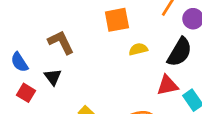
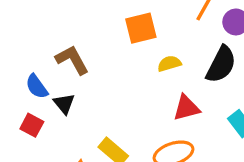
blue semicircle: (19, 62) -> (37, 87), moved
red triangle: (167, 85) -> (186, 108), moved

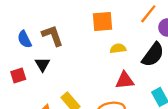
blue semicircle: (37, 87) -> (24, 39), moved
red square: (32, 125) -> (18, 76), turned 35

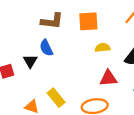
brown L-shape: (53, 36) -> (52, 21), moved, turned 115
blue semicircle: (24, 39) -> (46, 48), moved

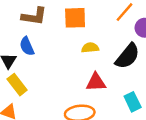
yellow rectangle: (56, 98) -> (17, 85), moved

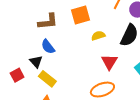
red triangle: (96, 82) -> (109, 62), turned -42

